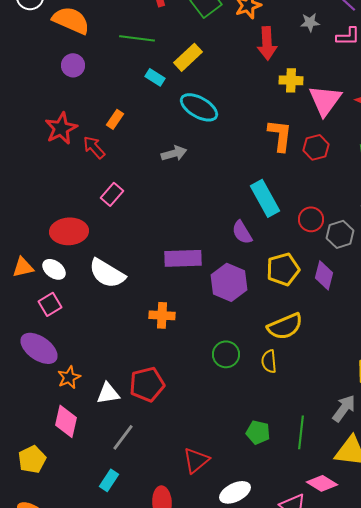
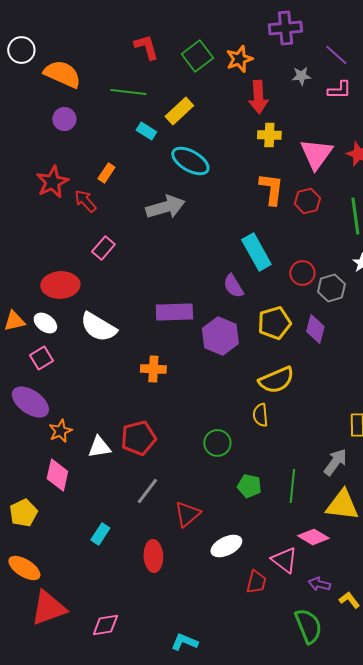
yellow cross: (291, 80) -> (269, 135), moved
gray arrow: (174, 153) -> (165, 207), size x1.5
green circle: (226, 354) -> (217, 443), moved
gray line: (123, 437) -> (147, 491), moved

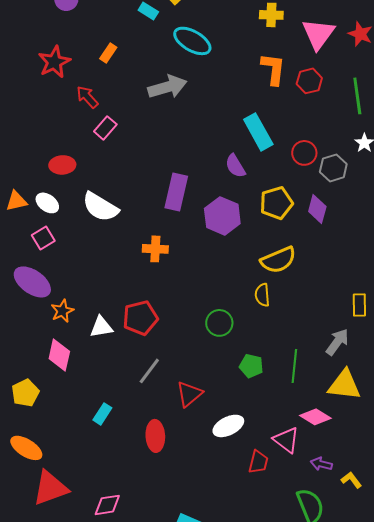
red arrow: (85, 201) -> (87, 97), moved
red ellipse: (60, 285) -> (62, 165), size x0.7
purple rectangle: (174, 312) -> (176, 192), turned -75

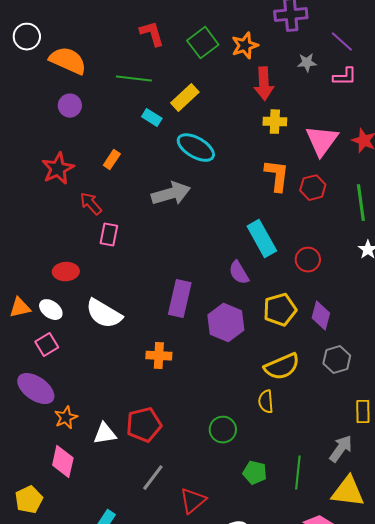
pink rectangle: (105, 128) -> (109, 235), turned -30
gray hexagon: (333, 168) -> (337, 360), moved

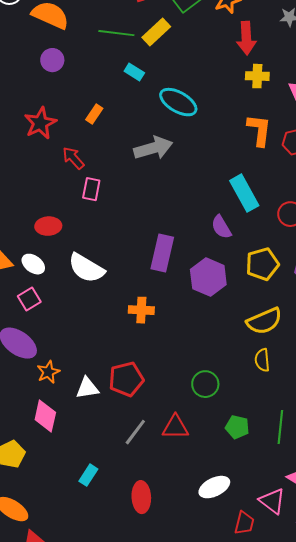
yellow rectangle: (185, 98) -> (156, 32), moved
yellow semicircle: (266, 402) -> (262, 360), moved
red triangle: (193, 501) -> (175, 427), moved, turned 40

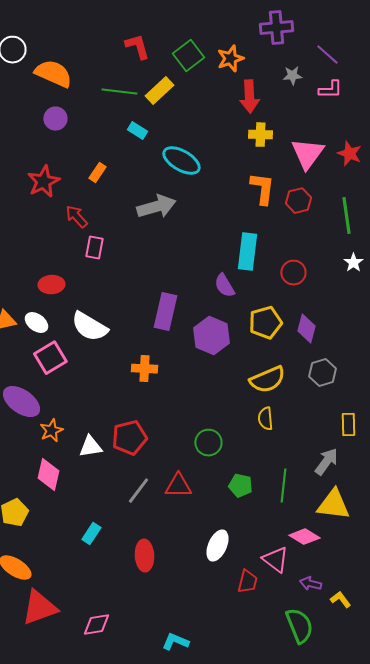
cyan rectangle: (244, 193) -> (247, 252), turned 36
pink square: (29, 299) -> (50, 358), moved, size x1.4
white ellipse: (214, 487) -> (217, 546), turned -40

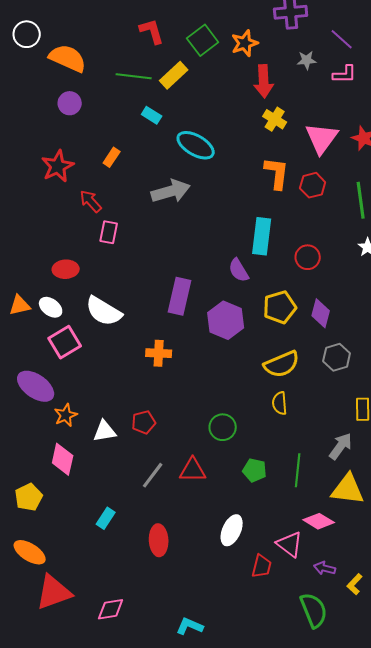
yellow cross: (260, 135) -> (275, 119), turned 30
red pentagon: (129, 438) -> (144, 422), size x0.7
yellow L-shape: (340, 600) -> (355, 584), turned -100

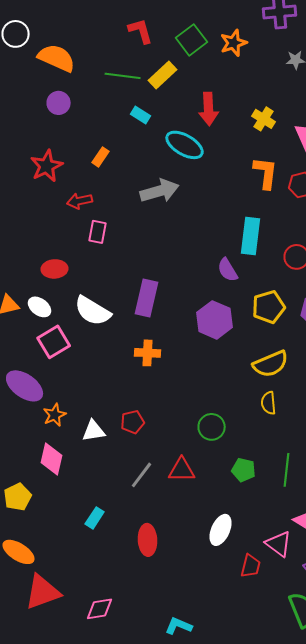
red arrow: (264, 81) -> (209, 109), moved
red arrow: (91, 201) -> (80, 201), turned -60
purple rectangle: (180, 296) -> (147, 298), moved

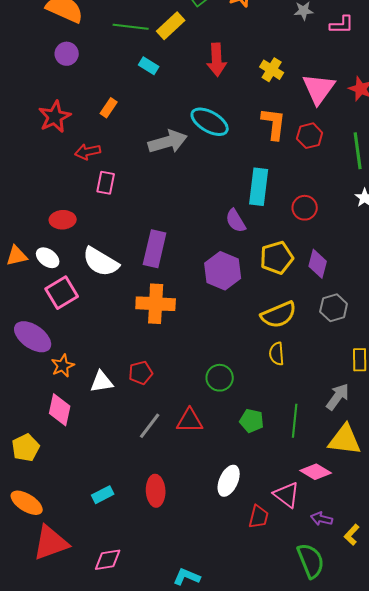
cyan ellipse: (185, 145) -> (210, 122), moved
orange cross: (148, 353) -> (156, 304), size x1.5
cyan rectangle: (95, 518) -> (103, 495), moved, turned 30

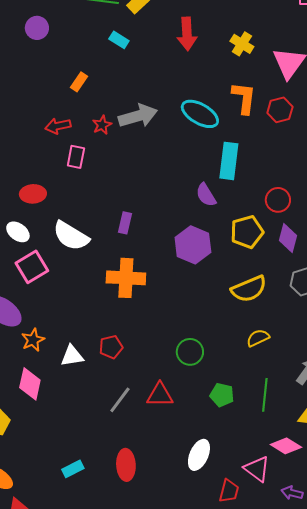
red star: (55, 117) -> (102, 125), moved, size x0.6
cyan ellipse: (210, 122) -> (200, 114), moved
red circle: (305, 208) -> (278, 200), moved
purple rectangle: (155, 249) -> (125, 223), size x0.6
yellow semicircle: (277, 354) -> (258, 338), moved, turned 70

